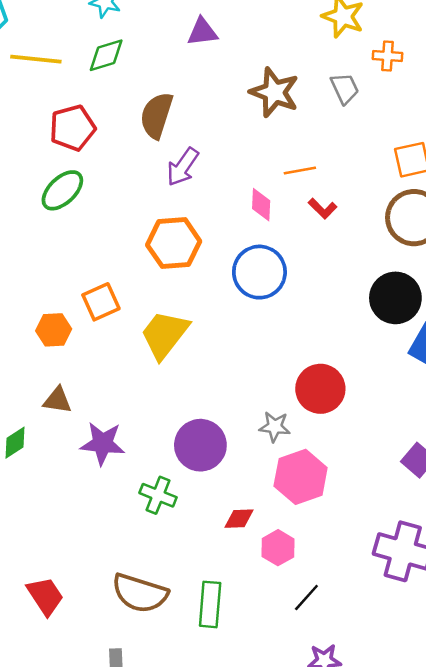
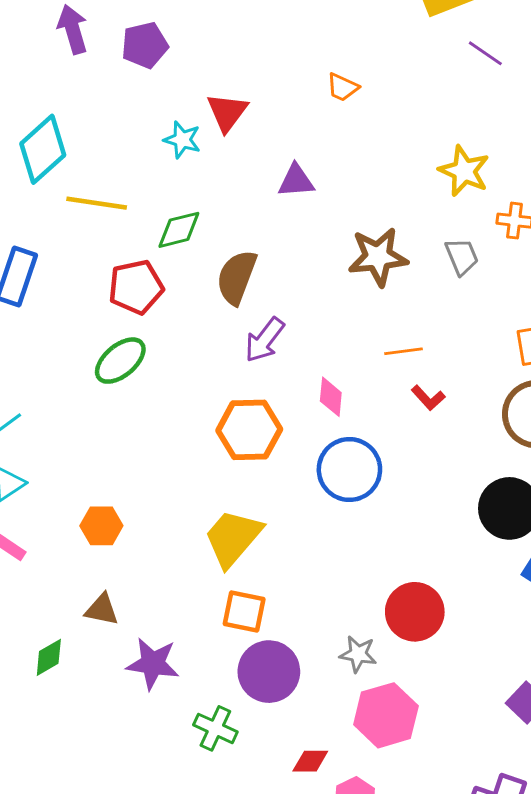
green diamond: (106, 55) -> (179, 230), moved
brown star: (274, 92) -> (378, 257), turned -30
pink diamond: (261, 205) -> (331, 397), moved
orange square: (101, 302) -> (244, 611), moved, turned 33

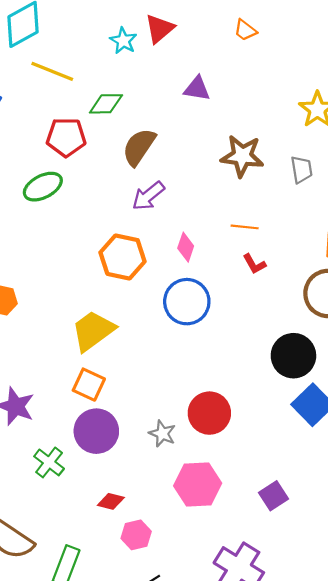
pink hexagon: (386, 715) -> (198, 485), moved

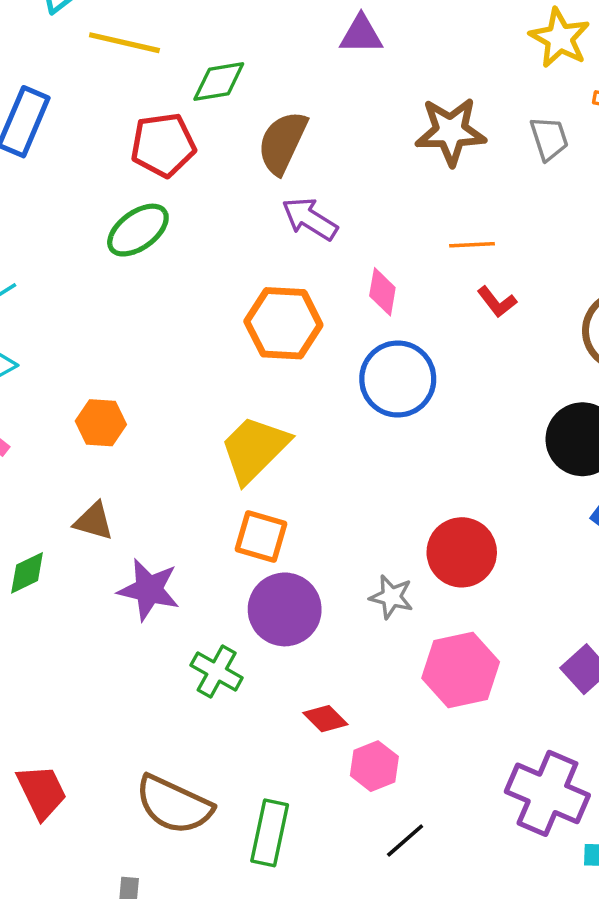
purple arrow: (148, 196) -> (310, 219), turned 80
red diamond: (111, 501) -> (325, 719), turned 40

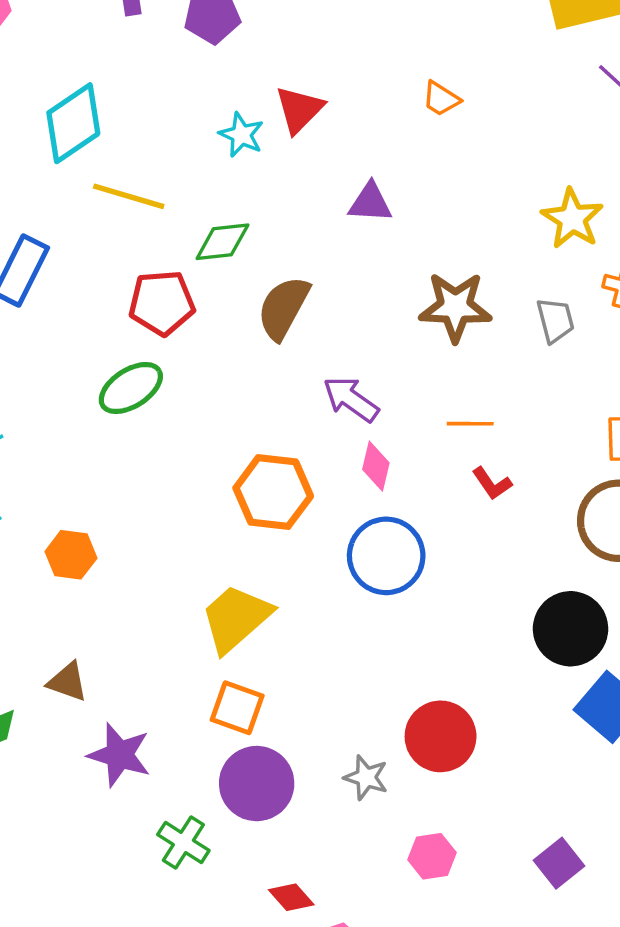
purple arrow: (310, 219) -> (351, 399), moved
orange hexagon: (101, 423) -> (71, 555), moved
pink hexagon: (461, 670) -> (432, 856), size x0.6

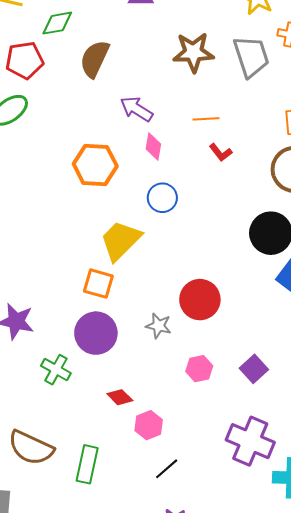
gray trapezoid: (555, 320) -> (251, 56), size x1.6
blue circle: (386, 556) -> (162, 198), size x0.7
yellow trapezoid: (236, 618) -> (121, 240), moved
orange square: (237, 708) -> (98, 284), moved
purple square: (559, 863) -> (254, 369), moved

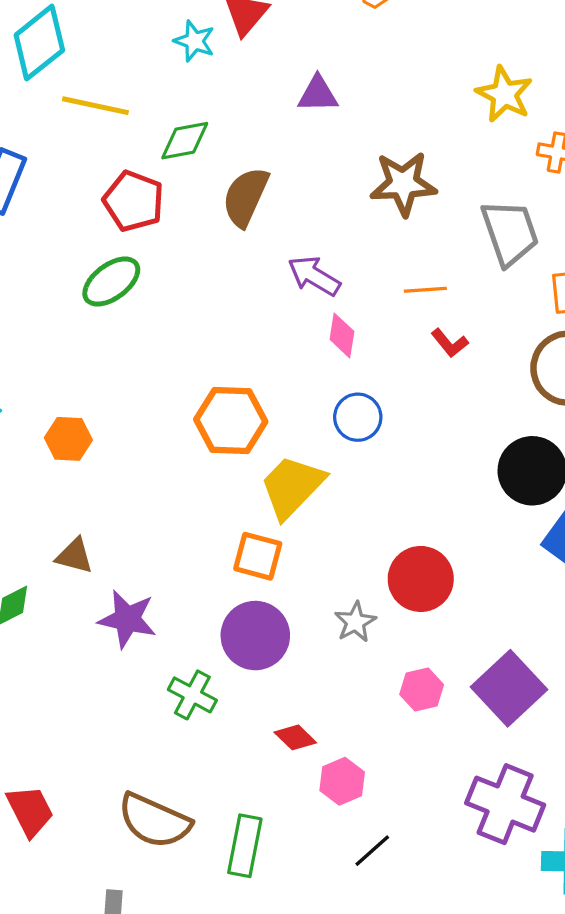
gray trapezoid: (251, 56) -> (510, 233), moved
red pentagon: (25, 60) -> (133, 201), turned 30
orange hexagon: (95, 165) -> (231, 421), moved
gray star: (159, 326) -> (355, 622), turned 30
purple square: (254, 369) -> (509, 688), size x1.6

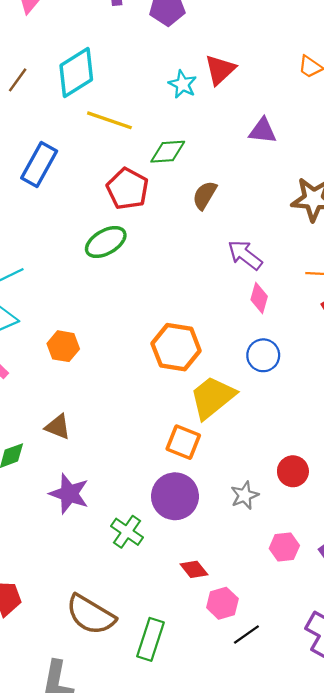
brown semicircle: (246, 197) -> (205, 195), size x0.7
red circle: (421, 579) -> (293, 471), size x0.7
purple star: (127, 619) -> (69, 494), moved
black line: (372, 851) -> (246, 634), moved

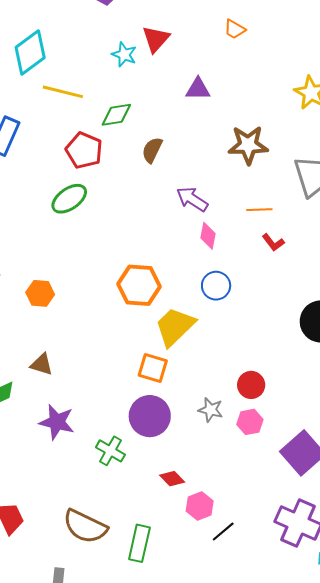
gray star: (245, 495) -> (211, 410), turned -30
pink hexagon: (284, 547) -> (250, 422), moved

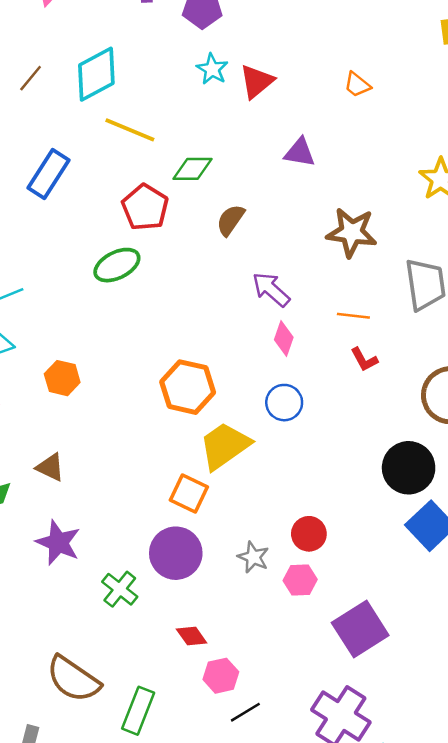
cyan star: (124, 55) -> (212, 69), moved

